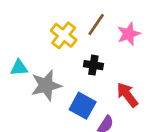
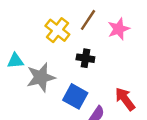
red arrow: (127, 95) -> (125, 99), moved

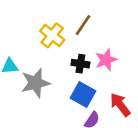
pink star: (119, 29) -> (106, 60), moved
blue square: (75, 96) -> (83, 94), moved

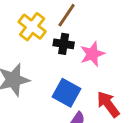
black cross: (80, 64) -> (64, 44), moved

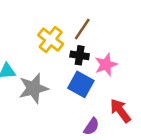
blue square: (67, 93) -> (81, 84), moved

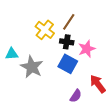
gray star: (33, 88) -> (32, 67), turned -30

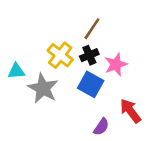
yellow cross: (45, 30) -> (60, 55), moved
black cross: (67, 42) -> (89, 55), turned -32

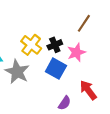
brown line: (92, 29) -> (84, 23), moved

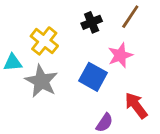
yellow cross: (31, 45) -> (44, 41), moved
black cross: (55, 45) -> (92, 22), moved

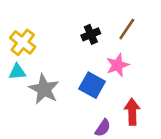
yellow cross: (44, 41) -> (23, 42), moved
red arrow: (136, 106) -> (132, 112), turned 35

